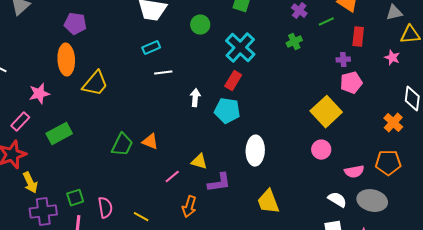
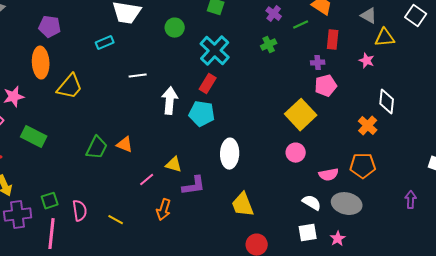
gray triangle: (394, 13) -> (369, 16), turned 42
cyan rectangle: (151, 48) -> (105, 43), moved
white arrow: (195, 98) -> (170, 101), size x1.5
green rectangle: (59, 134) -> (34, 137), turned 55

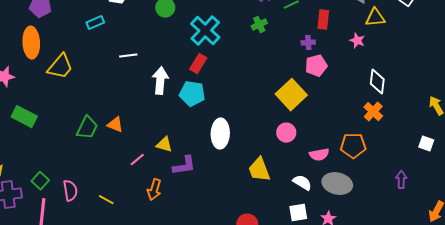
orange cross: (368, 126) -> (373, 112), moved
green square: (50, 201) -> (40, 181), turned -30
yellow trapezoid: (243, 205) -> (259, 170), moved

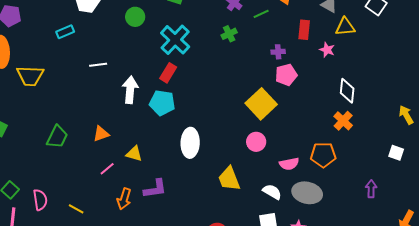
red rectangle: (323, 20) -> (304, 30), moved
yellow trapezoid: (60, 67) -> (30, 76), turned 52
orange triangle: (115, 125) -> (101, 134), moved, turned -42
purple L-shape: (184, 166) -> (155, 189), moved

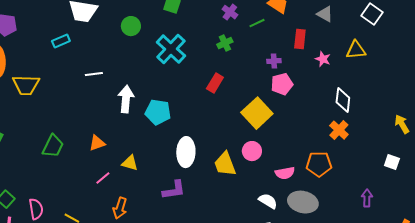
yellow triangle: (345, 27) -> (356, 50), moved
red rectangle: (168, 73) -> (215, 83), moved
yellow trapezoid: (229, 179) -> (225, 164), moved
purple L-shape: (155, 189) -> (174, 190), moved

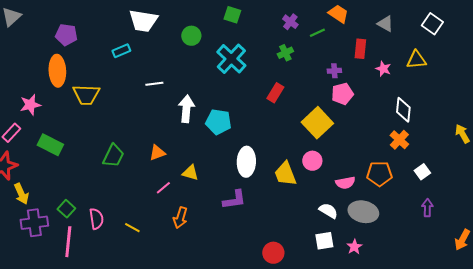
white square: (392, 162) -> (422, 172), moved, turned 35

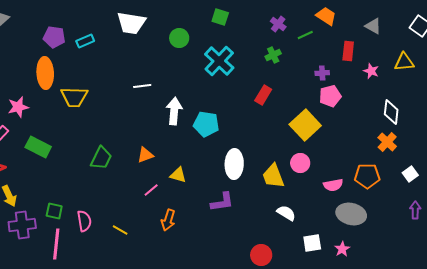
cyan rectangle: (121, 51) -> (85, 41), moved
green square: (66, 209) -> (54, 211), turned -30
white semicircle: (328, 211) -> (286, 213), moved

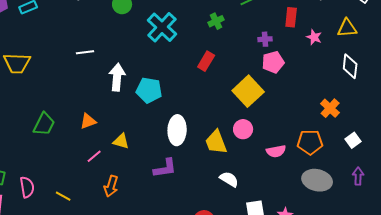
white diamond: (391, 112) -> (350, 66), moved
gray ellipse: (351, 214) -> (317, 180), moved

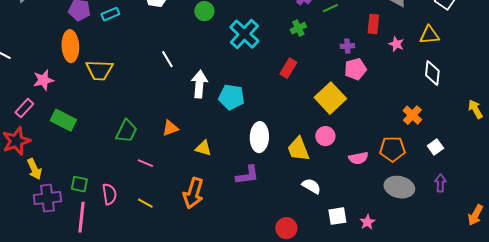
white line: (85, 52) -> (167, 59), turned 66
pink line: (94, 156) -> (145, 163), moved, turned 63
orange arrow: (111, 186) -> (193, 193), size x1.4

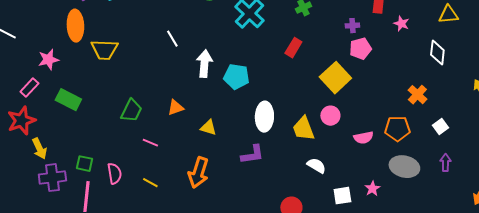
yellow triangle: (429, 35) -> (448, 15), moved
pink star: (367, 222) -> (372, 189), moved

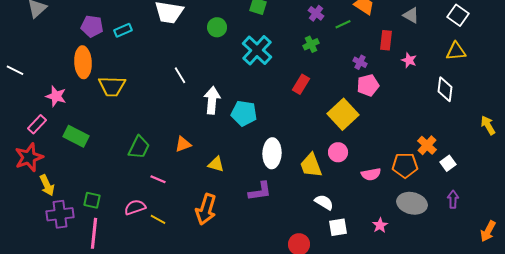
purple cross: (352, 26) -> (360, 62), turned 32
pink star: (48, 60) -> (56, 96), turned 30
orange cross: (417, 95) -> (427, 145), moved
pink semicircle: (114, 174) -> (135, 207), moved, turned -100
white square: (342, 196) -> (338, 227), moved

